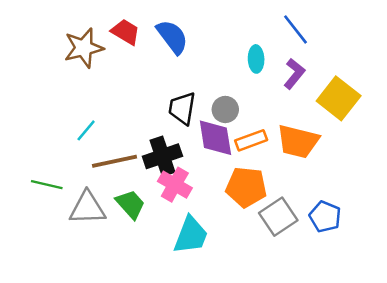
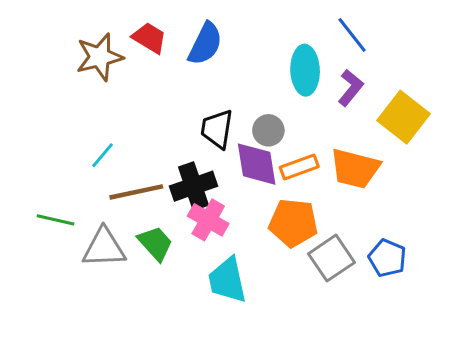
blue semicircle: (172, 37) -> (205, 44), turned 63
cyan ellipse: (256, 59) -> (305, 70), size x1.5
cyan trapezoid: (191, 235) -> (227, 280), turned 147

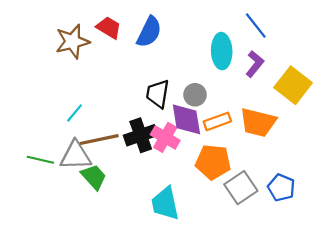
pink cross: (208, 220) -> (165, 137), moved
green trapezoid: (155, 243) -> (94, 177), moved
gray triangle: (104, 248) -> (76, 156), moved

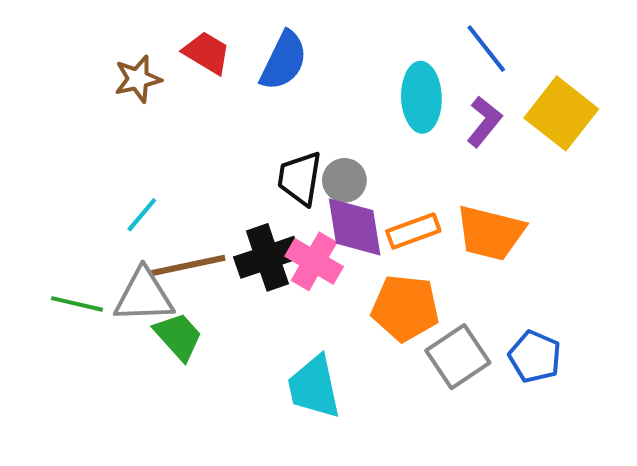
brown star: (72, 41) -> (138, 79), size x0.7
yellow square: (293, 85) -> (561, 113), moved
gray circle: (195, 95) -> (344, 180), moved

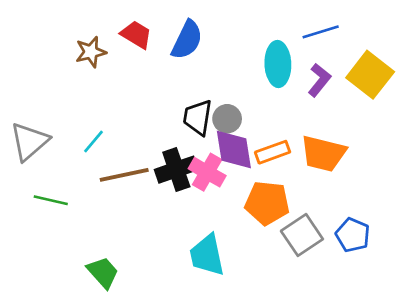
blue line: (486, 49) -> (321, 32), turned -69
gray triangle: (144, 296) -> (29, 141), moved, turned -39
green trapezoid: (178, 336) -> (103, 272), moved

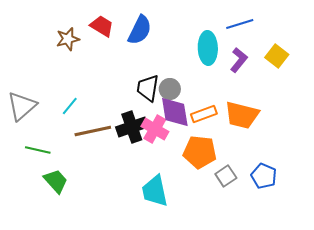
yellow square: (370, 75) -> (277, 56), size x0.7
gray square: (302, 235) -> (226, 176), size x0.7
green trapezoid: (103, 272) -> (56, 181), moved

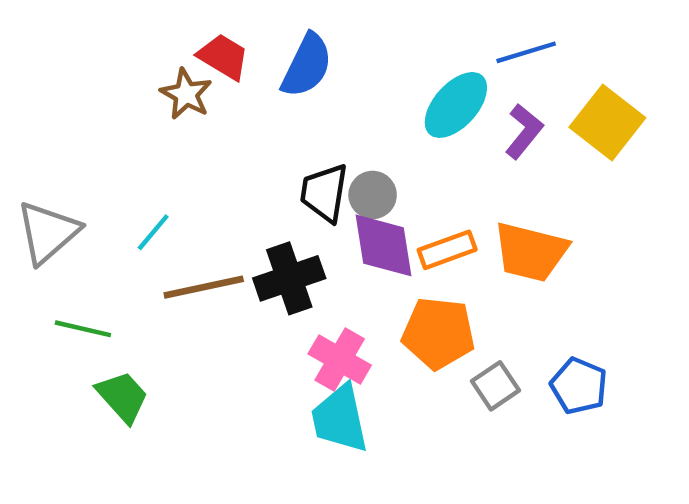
brown star: (68, 39) -> (186, 94), moved, turned -30
cyan ellipse: (208, 48) -> (456, 105), turned 44
yellow square: (277, 56) -> (607, 123), size x1.4
pink cross: (155, 129) -> (340, 360), moved

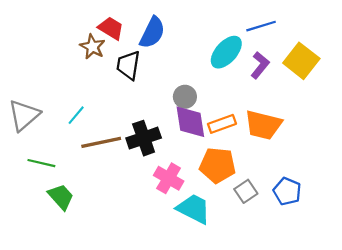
black trapezoid: (324, 193) -> (128, 65), moved
cyan trapezoid: (340, 419) -> (194, 209), moved, turned 129

